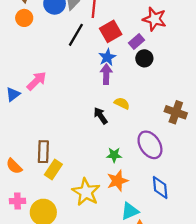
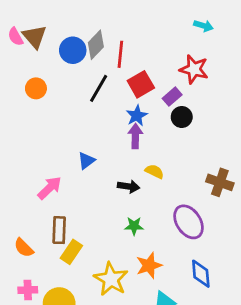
orange circle: (24, 18) -> (36, 88), moved
pink arrow: (37, 81) -> (50, 188), moved
blue triangle: (13, 94) -> (86, 161), moved
black arrow: (101, 116) -> (129, 186), turned 132
green star: (114, 155) -> (134, 226), moved

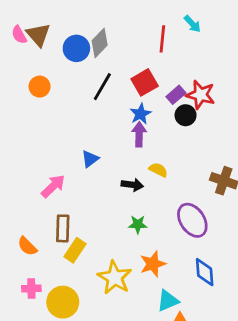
cyan arrow: (204, 26) -> (192, 24), moved, turned 30
red line: (120, 54) -> (162, 39), moved
red star: (194, 69) -> (201, 95), moved

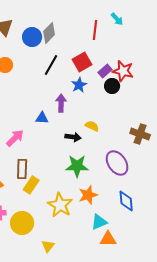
purple arrow: (139, 134) -> (61, 103), moved
blue triangle: (90, 159) -> (42, 118), turned 40
green star: (138, 224) -> (77, 166), size x1.6

